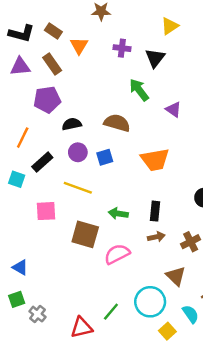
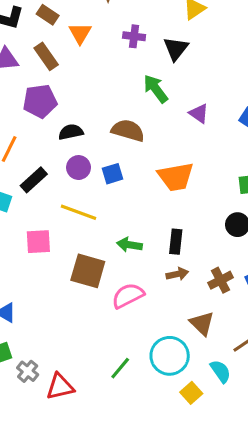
red triangle: (82, 328) -> (60, 387), moved

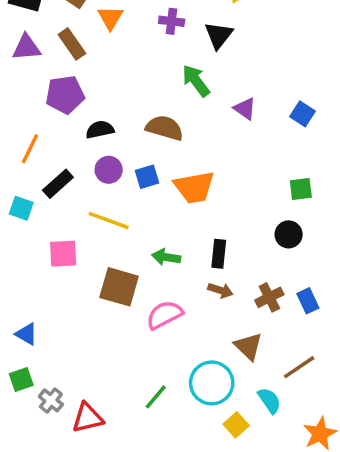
orange trapezoid: (176, 177) -> (194, 187), moved
brown arrow: (177, 274) -> (220, 290), turned 30

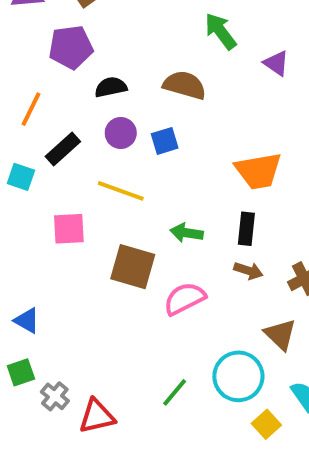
orange trapezoid: (194, 187) -> (258, 171), moved

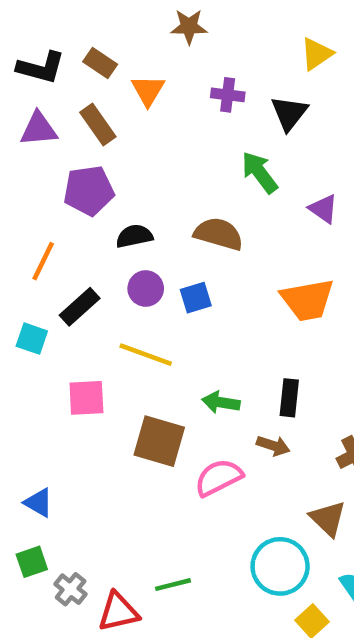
orange trapezoid: (258, 171) -> (307, 300), moved
brown arrow: (248, 271) -> (273, 446), moved
green line: (175, 392) -> (173, 585), moved, turned 36

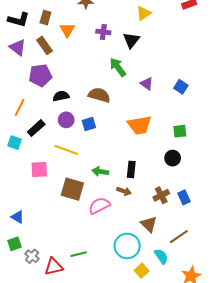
brown rectangle: (100, 63) -> (45, 18), turned 72
purple triangle: (39, 129) -> (18, 47), turned 42

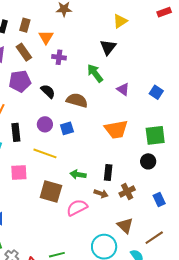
purple cross: (103, 32) -> (59, 57), moved
black semicircle: (61, 96) -> (48, 91), moved, turned 56
black rectangle: (36, 128) -> (16, 132), turned -54
green square: (180, 131) -> (155, 135), size x1.5
brown cross: (161, 195) -> (127, 192), moved

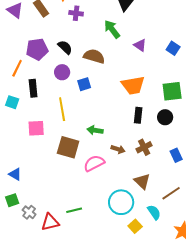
purple pentagon: (20, 81) -> (37, 49), moved
purple circle: (45, 124) -> (62, 72), moved
yellow line: (45, 153) -> (62, 109), turned 60
black rectangle: (108, 172) -> (138, 115), moved

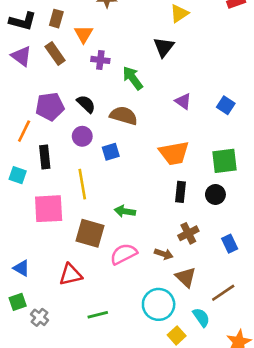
green arrow: (112, 29) -> (133, 78), moved
pink square: (36, 128) -> (49, 209), size x1.4
brown arrow: (118, 149) -> (164, 254), moved
red triangle: (50, 222) -> (71, 275), moved

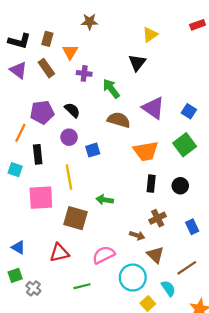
purple triangle: (183, 101) -> (153, 108), size x1.6
brown semicircle: (124, 116) -> (119, 120), moved
green square: (224, 161) -> (185, 145), moved, turned -30
pink semicircle: (124, 254) -> (104, 255), moved

